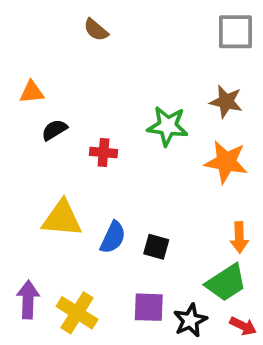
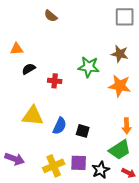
purple arrow: (28, 300) -> (15, 159), turned 108
yellow cross: (77, 313) -> (54, 166), moved, turned 35

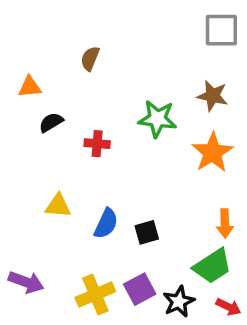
brown semicircle: (51, 16) -> (90, 58), moved, turned 72
orange star: (120, 86) -> (212, 153), turned 30
yellow triangle: (33, 116) -> (58, 206), size x0.7
black square: (83, 131) -> (147, 232), turned -32
purple square: (79, 163) -> (140, 289), turned -30

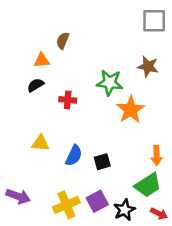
orange triangle: (30, 87) -> (42, 60), moved
orange star: (212, 153) -> (131, 110), moved

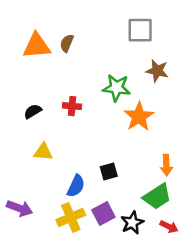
gray square: (154, 21) -> (140, 30), moved
orange triangle: (42, 60) -> (37, 46), moved, size x1.6
black semicircle: (36, 85) -> (33, 111), moved
blue semicircle: (74, 155) -> (76, 186), moved

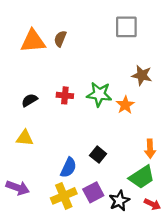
brown star: (157, 71) -> (142, 75), moved
green star: (117, 88) -> (99, 94), moved
orange star: (139, 117) -> (125, 105), size x0.7
yellow triangle: (43, 152) -> (25, 138), moved
black square: (109, 172) -> (98, 155), turned -35

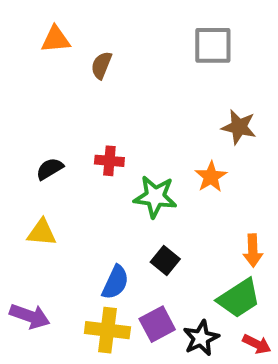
orange triangle: (33, 41) -> (56, 39), moved, size x0.7
green star: (99, 94) -> (155, 197), moved
yellow cross: (64, 196) -> (107, 330), turned 30

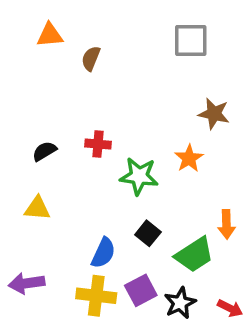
green trapezoid: (239, 298) -> (194, 255), moved
purple arrow: (30, 316) -> (27, 283), turned 152

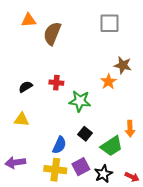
brown semicircle: (91, 58) -> (52, 33), size x1.6
orange star: (189, 158) -> (108, 82), moved

